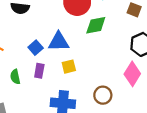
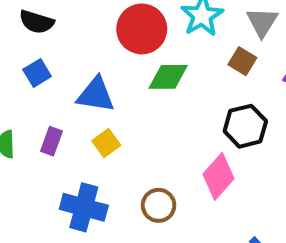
blue square: (36, 48) -> (37, 73), moved
yellow square: (69, 67) -> (106, 143), turned -32

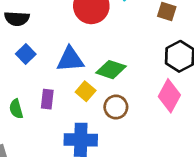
green diamond: (168, 77) -> (111, 70), moved, turned 32
brown circle: (159, 205) -> (116, 107), moved

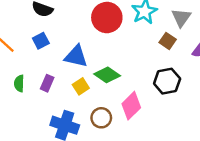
pink diamond: (169, 96) -> (131, 106), moved
brown circle: (116, 107) -> (101, 118), moved

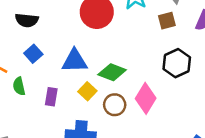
brown square: (168, 41) -> (167, 21), turned -35
green semicircle: (19, 83) -> (19, 86), moved
brown circle: (101, 118) -> (115, 105), moved

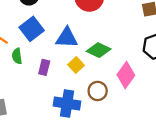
blue square: (33, 54) -> (32, 29), size x1.5
brown circle: (115, 105) -> (98, 91), moved

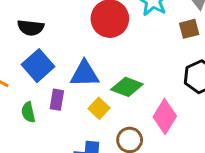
green semicircle: (17, 56) -> (28, 112), moved
purple rectangle: (44, 67) -> (57, 100), moved

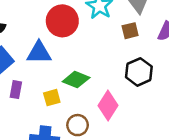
blue triangle: (85, 74) -> (39, 53), moved
yellow square: (99, 108) -> (52, 98), turned 30

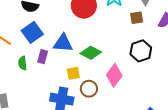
blue triangle: (39, 53) -> (63, 43), moved
yellow square: (52, 98) -> (73, 73), moved

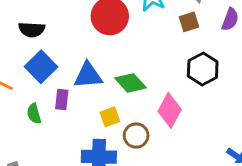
green diamond: (91, 53) -> (131, 83), turned 30

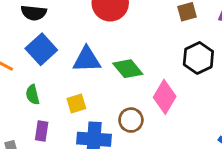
purple rectangle: (62, 100) -> (42, 131), moved
yellow square: (110, 117) -> (76, 103), moved

